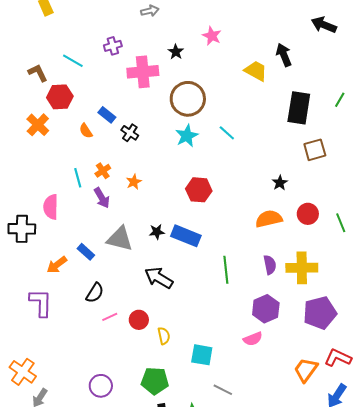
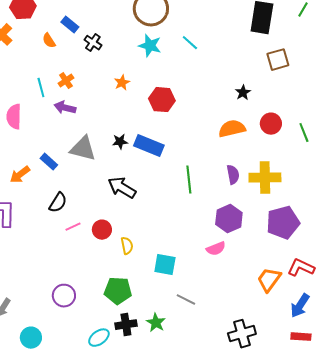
cyan star: (187, 136) -> (150, 46), turned -30
orange star: (134, 182) -> (122, 83), moved
purple arrow: (102, 198) -> (65, 108), turned 135

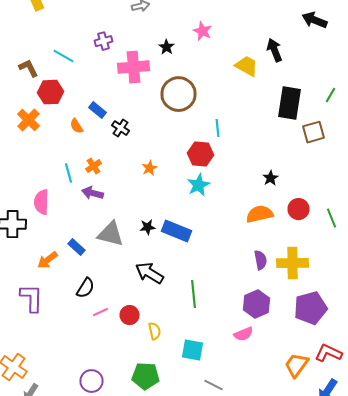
cyan line: (190, 43) -> (218, 128), turned 42
cyan star: (150, 46) -> (198, 185), moved, turned 30
brown square: (278, 60) -> (314, 132), moved
red hexagon: (162, 100) -> (200, 154), moved
green line: (189, 180) -> (194, 294), moved

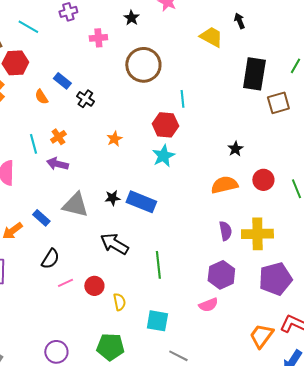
black arrow: (274, 50) -> (239, 21), size x0.7
pink cross: (134, 67) -> (98, 38), size x0.6

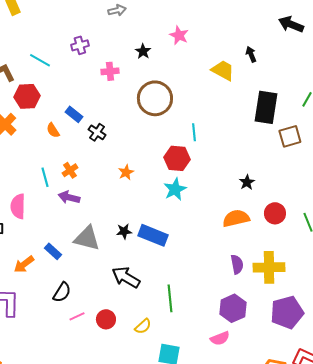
yellow semicircle: (119, 302) -> (143, 326), moved, turned 60

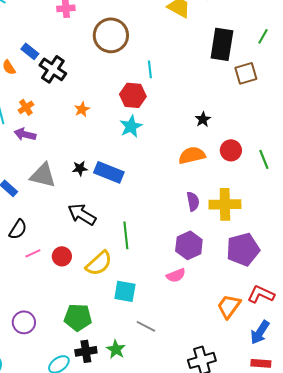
black cross: (97, 132) -> (53, 69), size x1.5
yellow semicircle: (143, 326) -> (99, 263), size x1.6

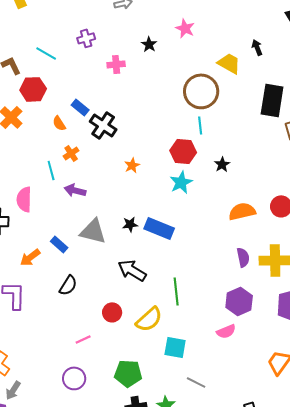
brown circle: (111, 35) -> (201, 91), moved
orange cross: (26, 107) -> (71, 153), moved
black star: (203, 119) -> (222, 164), moved
pink line: (33, 253) -> (83, 339), moved

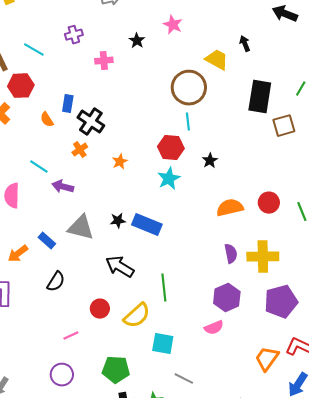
blue rectangle: (80, 107) -> (68, 104), turned 60
orange cross: (71, 153) -> (80, 150), moved
cyan line: (51, 170) -> (39, 167), turned -42

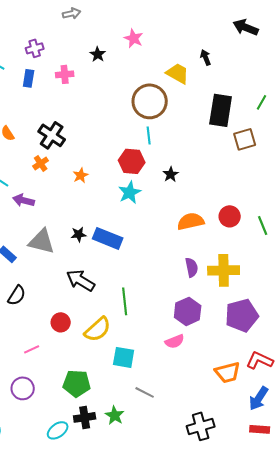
blue rectangle: (68, 104) -> (29, 78), moved
orange trapezoid: (267, 359) -> (228, 372), turned -140

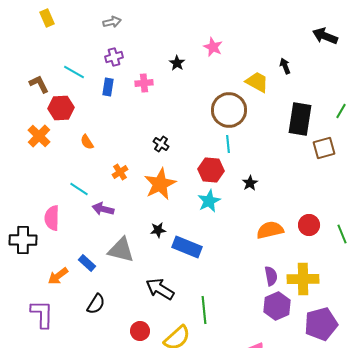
gray arrow: (72, 13) -> (112, 22), moved
black cross: (52, 135) -> (161, 144), moved, size x0.6
orange star: (81, 175) -> (160, 184), size x2.0
black star: (79, 234) -> (158, 230), moved
purple hexagon: (188, 311) -> (277, 306), moved

